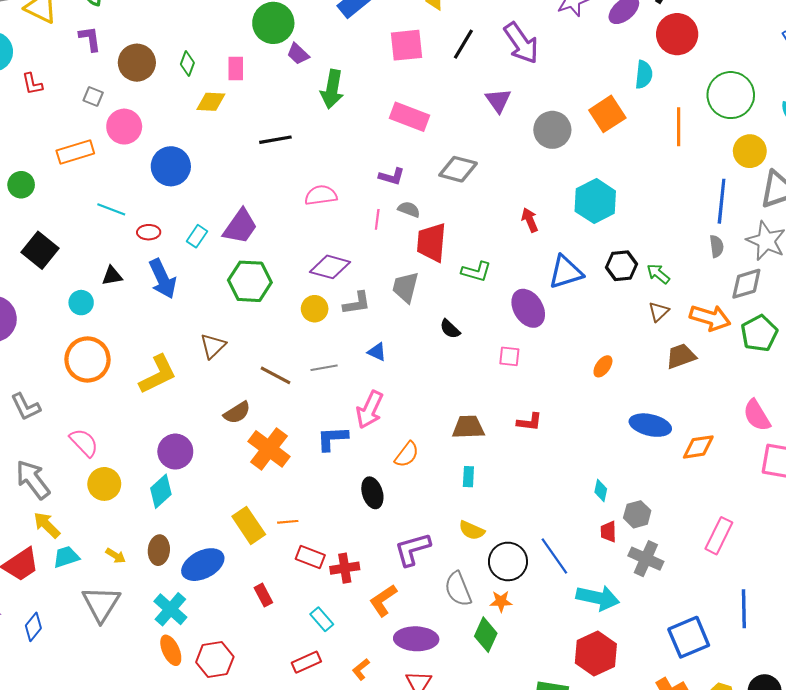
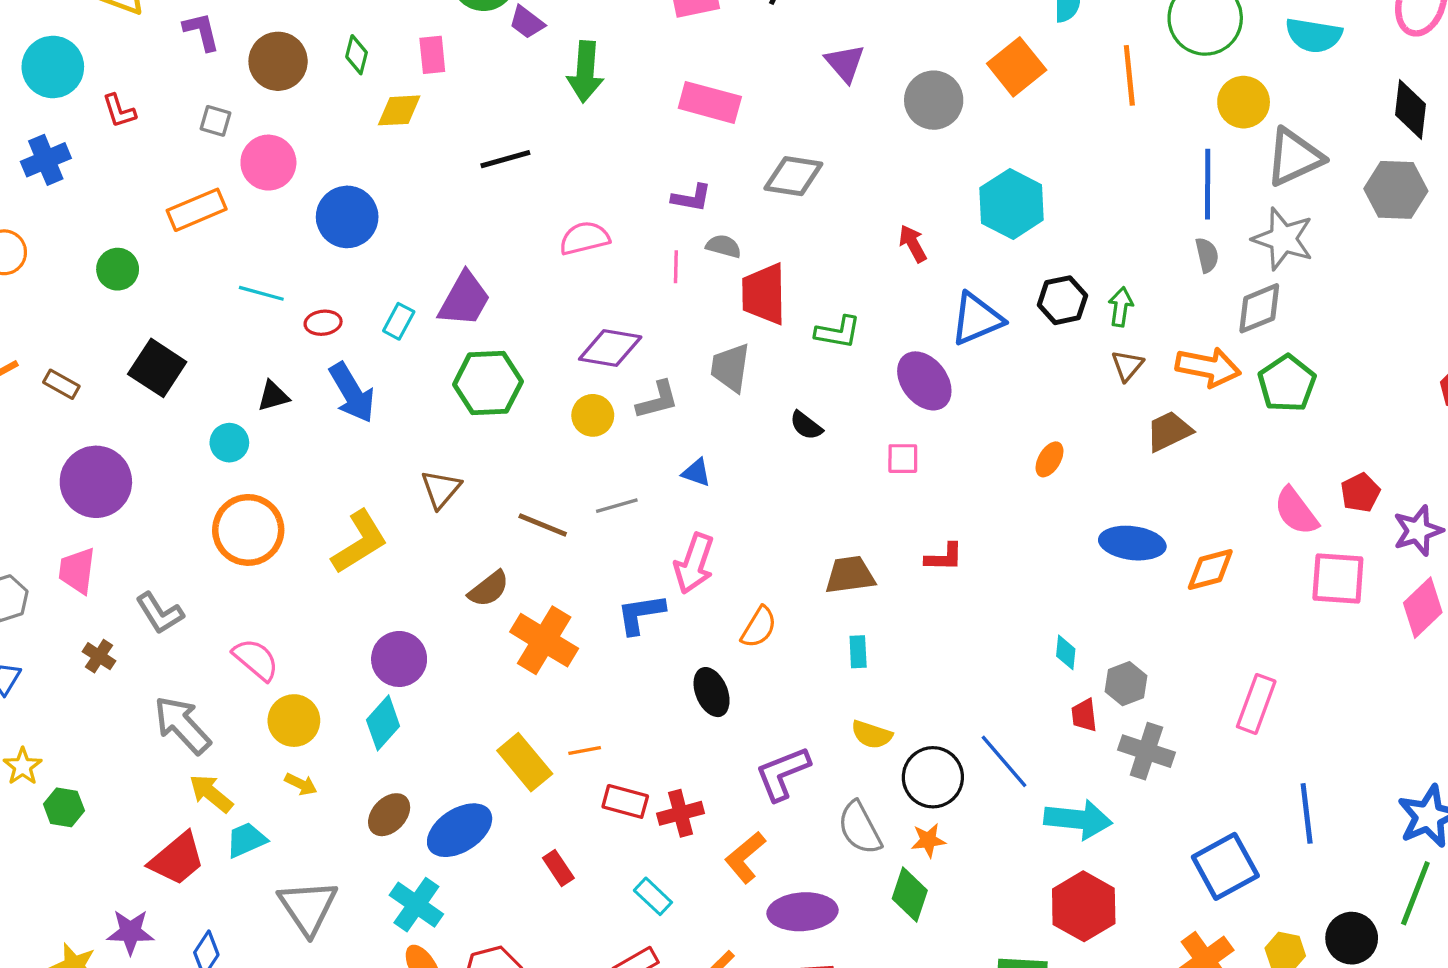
green arrow: (658, 274) -> (1121, 307), turned 65
brown ellipse: (159, 550) -> (389, 815), turned 44
yellow arrow: (116, 556) -> (301, 784), moved

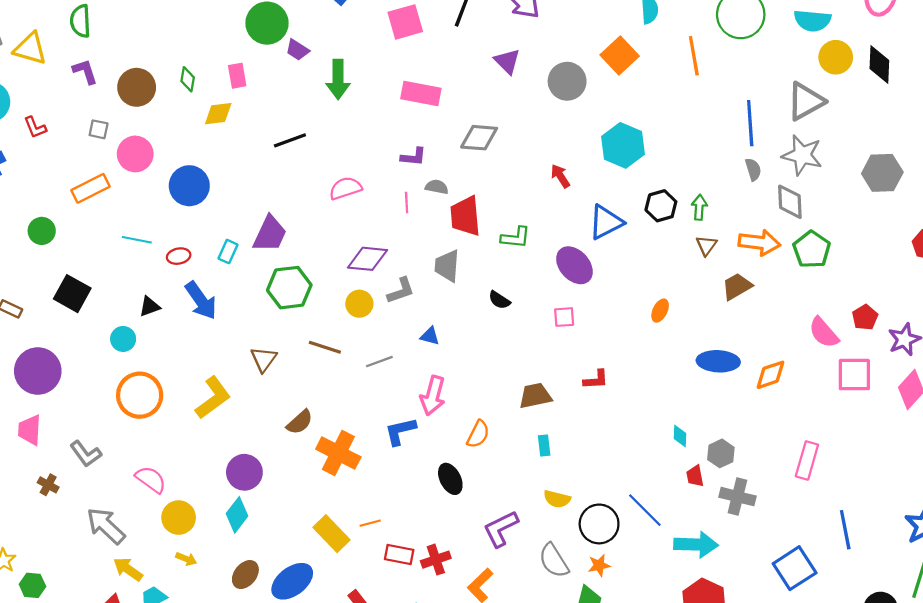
yellow circle: (1244, 102) -> (836, 57), moved
gray hexagon: (1396, 190) -> (882, 173), moved
gray diamond: (1259, 308) -> (790, 202), turned -66
brown line: (543, 525) -> (325, 347), moved

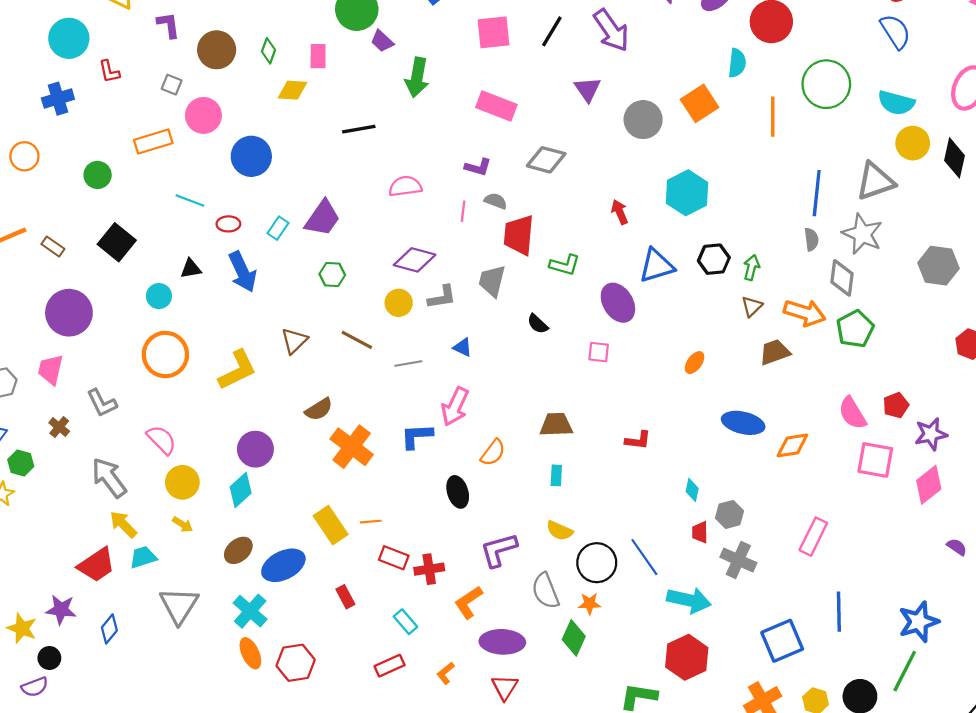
green hexagon: (289, 288) -> (332, 275), size x0.6
red L-shape: (596, 380) -> (638, 440), moved
green hexagon: (32, 585) -> (21, 463), moved

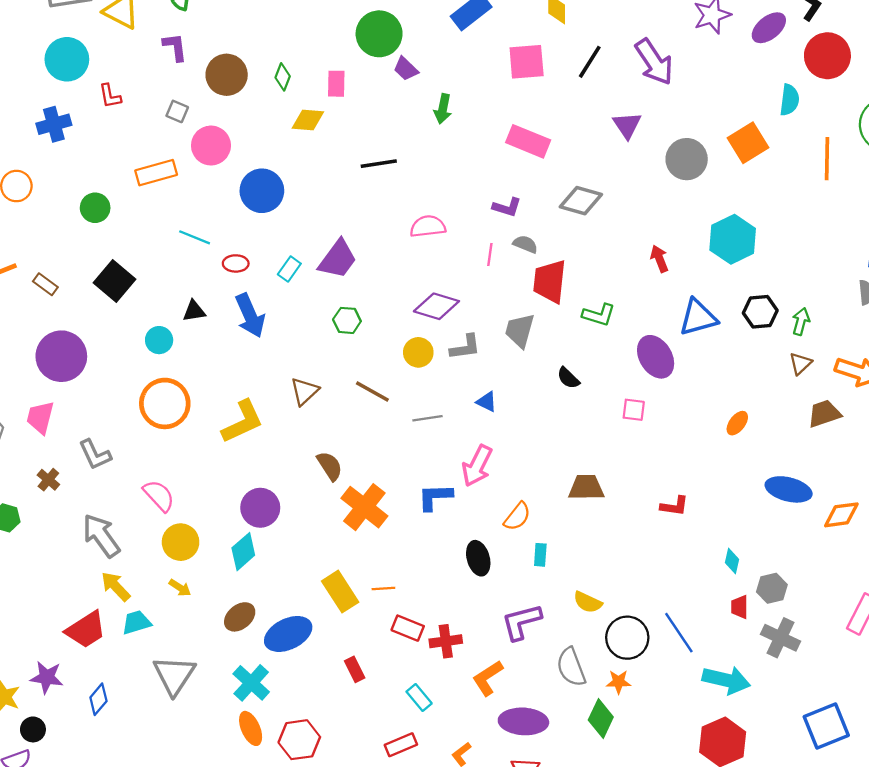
green arrow: (417, 77) -> (443, 109), size x0.7
brown semicircle: (319, 409) -> (330, 466), turned -92
cyan rectangle: (556, 475) -> (540, 555), moved

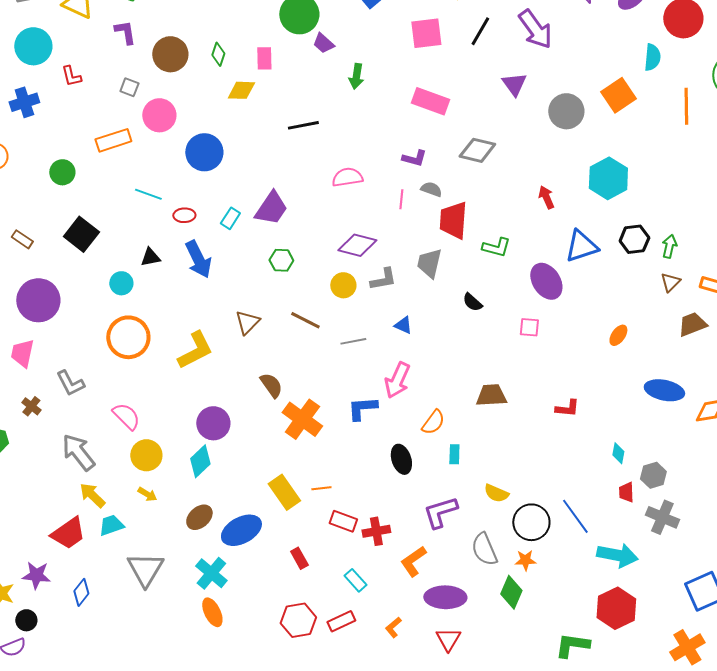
red hexagon: (299, 740) -> (298, 620), moved

